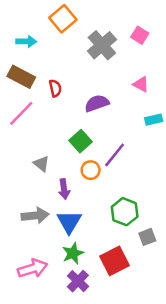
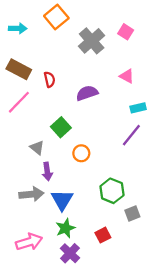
cyan arrow: (26, 41) -> (18, 28), moved
green square: (80, 141) -> (61, 127), moved
purple line: (115, 155) -> (131, 135), moved
purple arrow: (64, 189) -> (47, 171), moved
red square: (115, 261) -> (103, 235), size x0.6

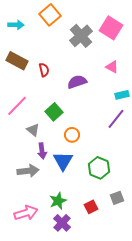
pink square: (126, 32) -> (111, 28), size x1.6
pink line: (19, 102) -> (17, 106), moved
blue triangle: (62, 200) -> (63, 161), moved
gray square: (132, 213) -> (117, 198), moved

